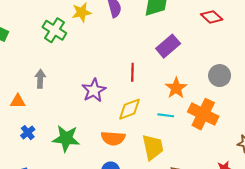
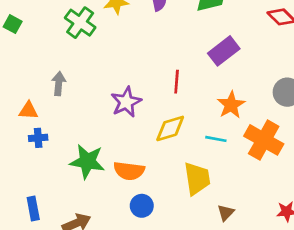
blue cross: (28, 133) -> (38, 138), moved, turned 32
orange semicircle: (113, 138) -> (129, 171), moved

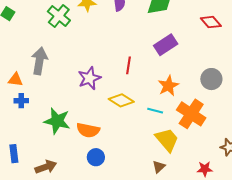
gray arrow: (59, 84) -> (40, 61), size x1.5
yellow diamond: (170, 128) -> (121, 100), turned 45
yellow trapezoid: (197, 179) -> (167, 140), moved, turned -36

